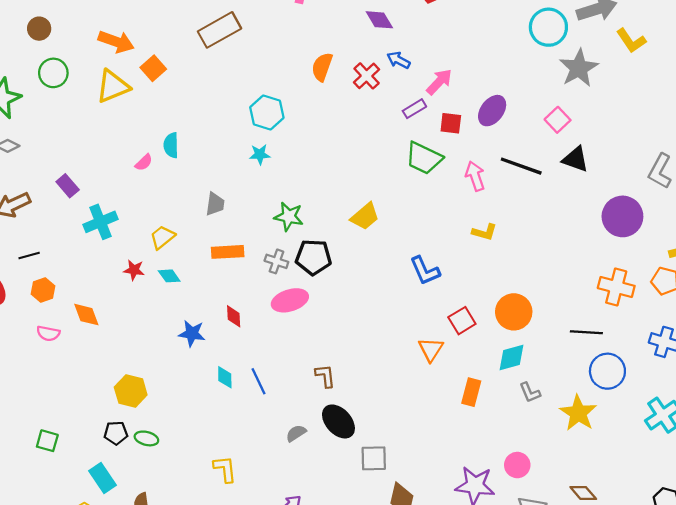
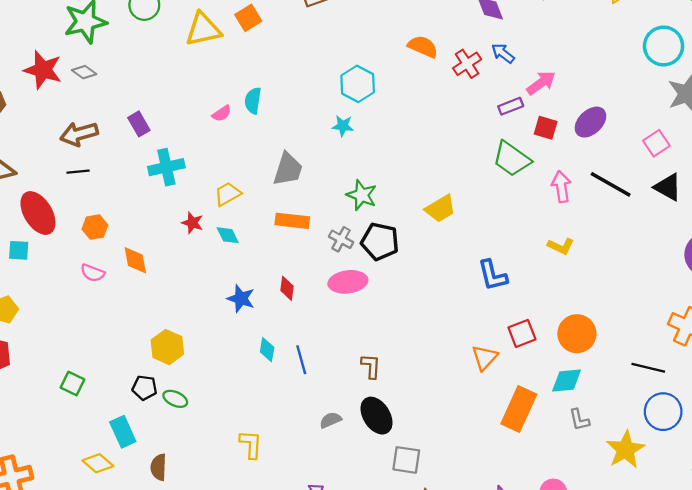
orange semicircle: (322, 67) -> (423, 47), turned 84
gray trapezoid: (215, 204) -> (288, 169), size x1.4
black line: (29, 255) -> (78, 172), moved
orange rectangle: (471, 392) -> (519, 409), size x1.5

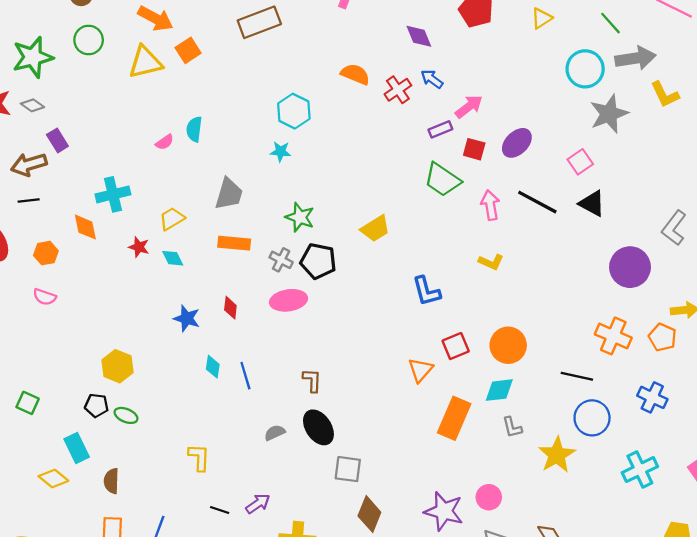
purple rectangle: (139, 124) -> (57, 140), moved
orange diamond: (135, 260) -> (85, 227), moved

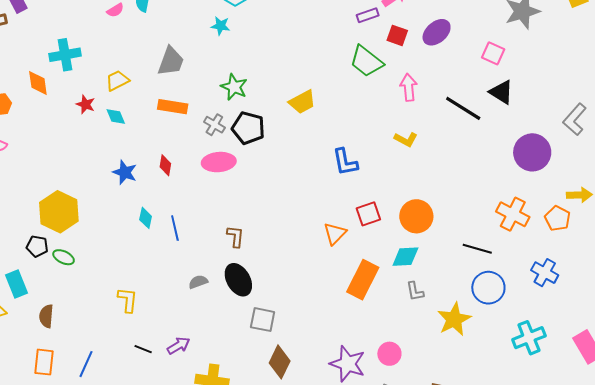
pink square: (580, 162) -> (493, 53), turned -35
black line: (537, 202) -> (463, 108), moved
yellow hexagon: (117, 366) -> (59, 212), size x1.4

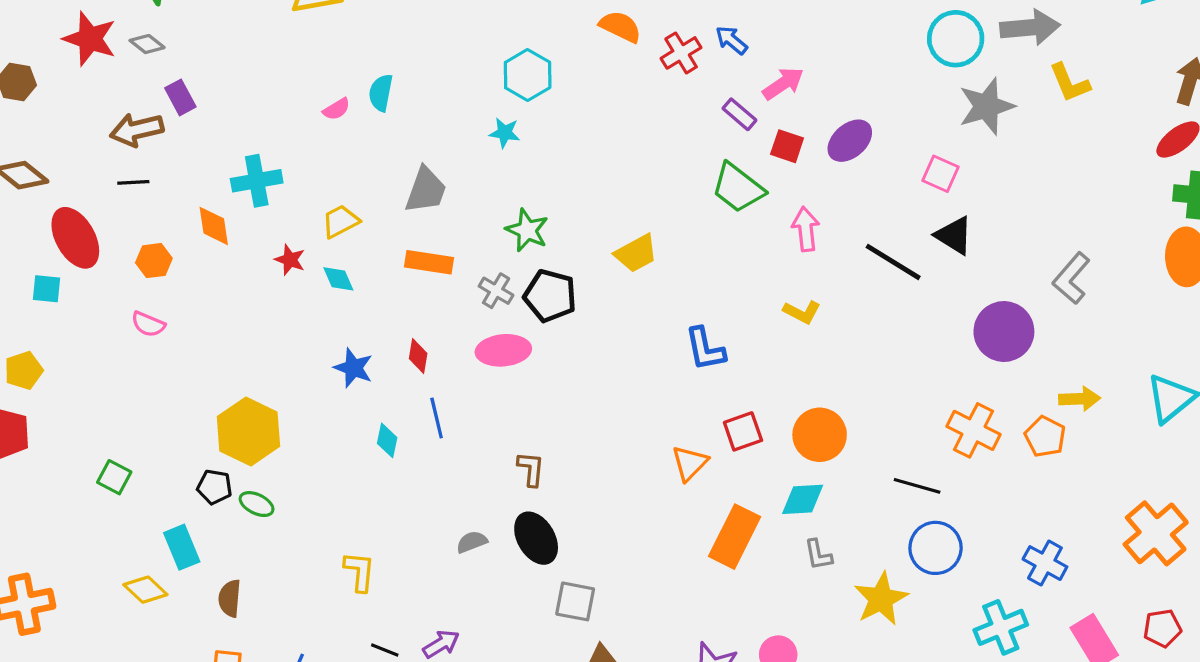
purple rectangle: (368, 15) -> (739, 114), turned 60
blue line: (175, 228) -> (437, 418), moved
blue cross: (545, 273) -> (1045, 563), moved

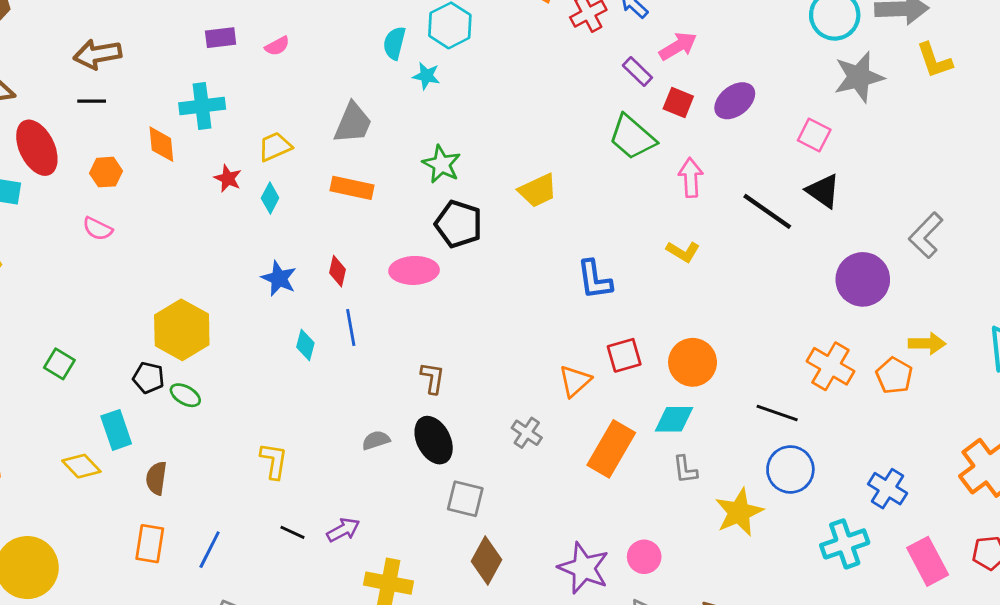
cyan semicircle: (381, 93) -> (394, 43), moved
purple rectangle: (180, 97) -> (221, 38), moved, turned -72
cyan diamond: (338, 279) -> (270, 198), turned 48
gray cross: (496, 291) -> (527, 433), moved

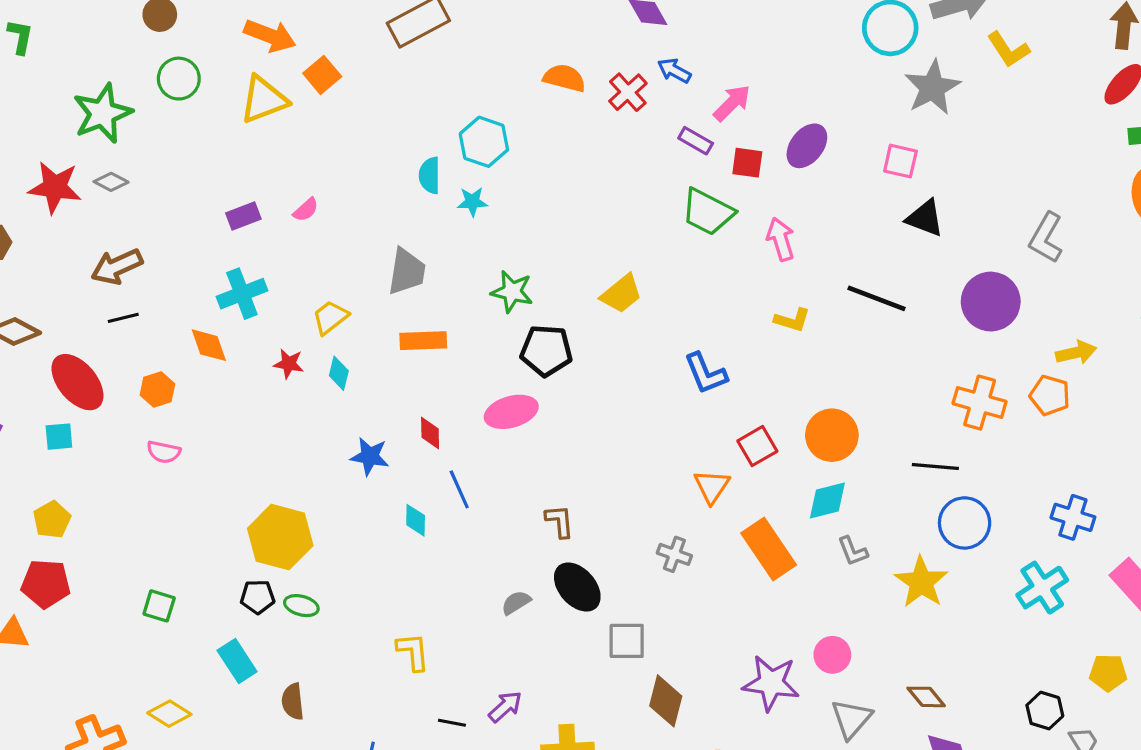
black line: (767, 211) -> (876, 298), moved
orange rectangle: (611, 449) -> (769, 549), turned -50
yellow diamond: (81, 466) -> (169, 714), moved

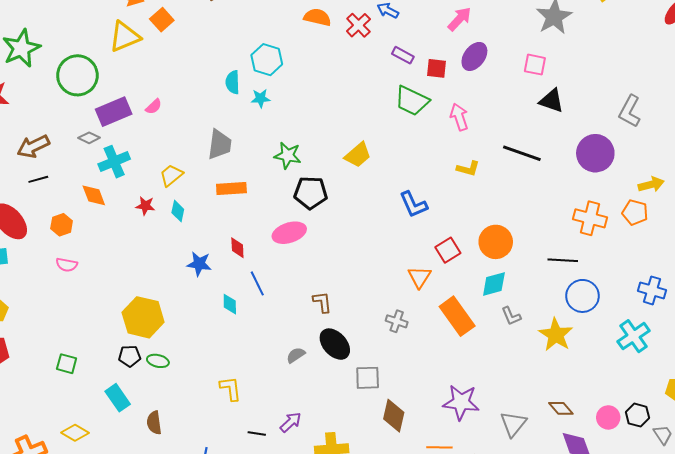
green circle: (179, 79) -> (77, 75), moved, size x1.5
pink arrow: (732, 103) -> (460, 19), moved
gray diamond: (111, 182) -> (89, 138), moved
purple rectangle: (243, 216) -> (114, 112), size x1.6
pink circle: (832, 655) -> (608, 417), moved

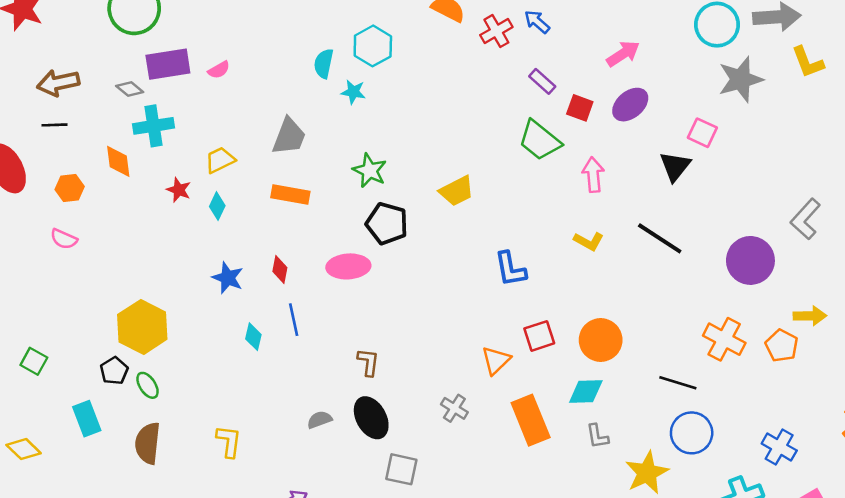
black triangle: (552, 101) -> (675, 166), moved, turned 36
black pentagon: (130, 356) -> (114, 371), turned 30
green ellipse: (158, 361) -> (148, 385), turned 30
brown semicircle: (154, 423) -> (148, 443), moved, size x1.4

